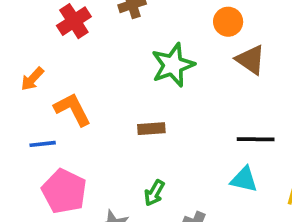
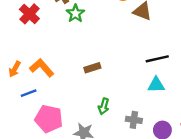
green star: (173, 65) -> (75, 13), moved, size x0.7
orange arrow: (32, 79) -> (15, 69), moved

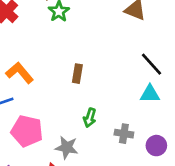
black line: (157, 59) -> (151, 64), turned 60
brown rectangle: (92, 68) -> (77, 74), turned -63

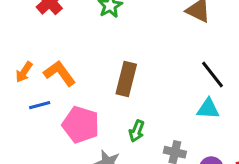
brown rectangle: (77, 74) -> (126, 79), size x1.5
pink pentagon: (27, 131) -> (81, 125), moved

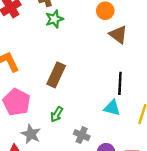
black line: (213, 74) -> (120, 83), turned 30

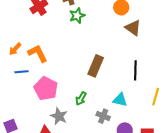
brown rectangle: (56, 75) -> (96, 66), moved
cyan triangle: (112, 108) -> (120, 100), moved

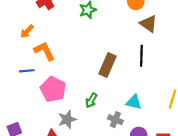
orange arrow: (15, 49) -> (27, 31), moved
black line: (135, 70) -> (141, 56), moved
gray star: (59, 116) -> (67, 119), turned 30

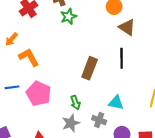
blue line: (27, 71) -> (12, 87), moved
green arrow: (91, 100) -> (75, 103), turned -48
gray star: (67, 119) -> (71, 123), moved

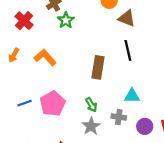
orange L-shape: (29, 57) -> (45, 57), moved
pink pentagon: (39, 93) -> (53, 104), turned 30

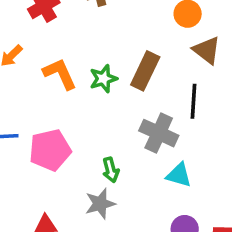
green star: (66, 20) -> (103, 79), moved
brown rectangle: (98, 67) -> (145, 71), moved
gray cross: (119, 117) -> (159, 133), moved, size x1.5

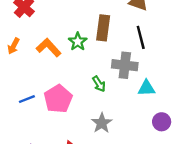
green arrow: (111, 170) -> (99, 84), moved

